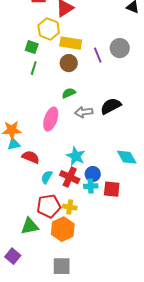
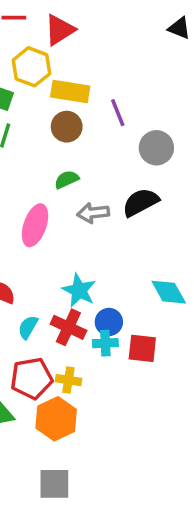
gray circle: (120, 48) -> (156, 148), moved

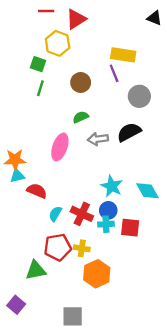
yellow rectangle: (70, 91) -> (123, 55), moved
cyan star: (79, 290) -> (112, 186), moved
orange hexagon: (56, 419) -> (97, 274), moved

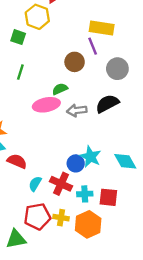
brown circle: (81, 82) -> (75, 62), moved
green line: (40, 88) -> (20, 72), moved
pink ellipse: (60, 147) -> (46, 105), moved, turned 60
blue circle: (108, 210) -> (76, 163), moved
orange hexagon: (97, 274) -> (88, 224), moved

